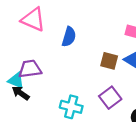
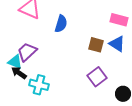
purple trapezoid: (30, 69) -> (27, 52), turned -35
cyan cross: (71, 107) -> (39, 85), moved

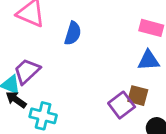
blue triangle: (117, 44) -> (149, 60), turned -36
brown square: (96, 45) -> (138, 96), moved

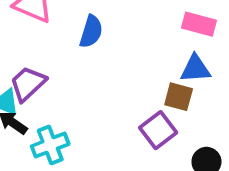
brown square: (138, 96) -> (179, 97), moved
cyan cross: (43, 116) -> (50, 145), turned -35

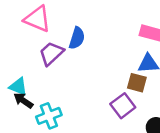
purple trapezoid: (28, 84) -> (51, 53), moved

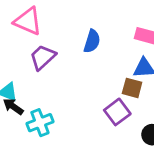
blue semicircle: (77, 38) -> (92, 41), moved

